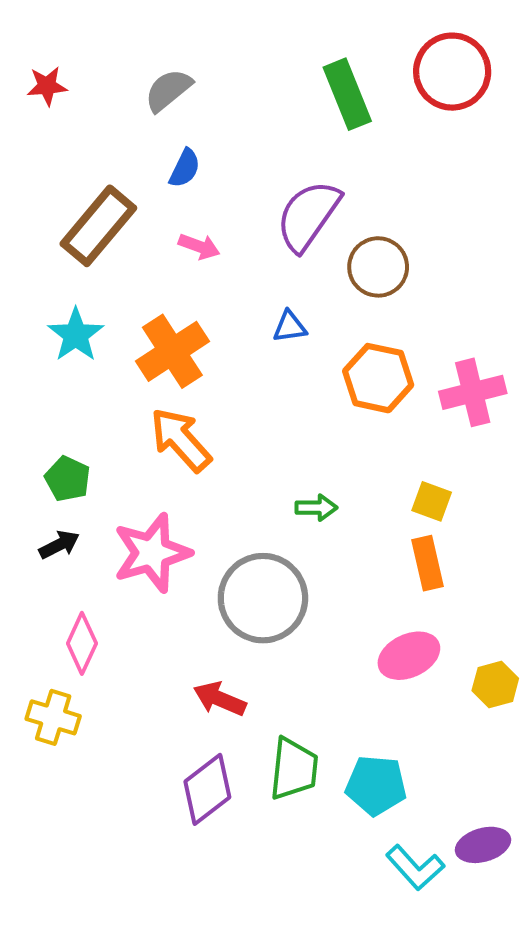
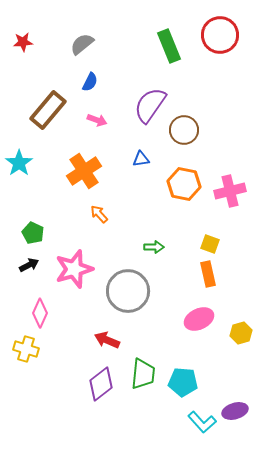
cyan star: (76, 335) -> (19, 163), moved
orange arrow: (181, 440) -> (99, 214), moved, size x0.6

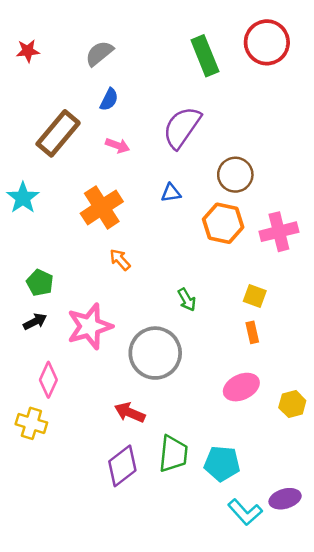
brown circle: (184, 130) -> (235, 175), moved
green arrow: (154, 247) -> (187, 300), turned 60
orange rectangle: (208, 274) -> (252, 332), size x0.7

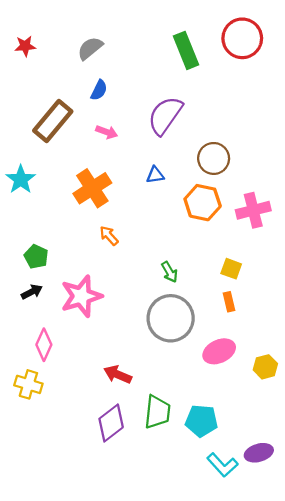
gray circle: (155, 353) -> (171, 318), moved

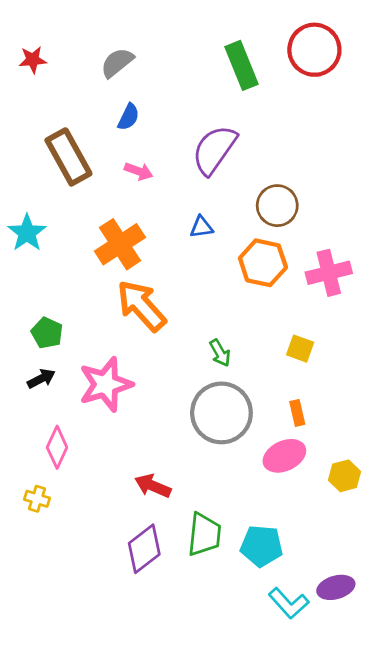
brown rectangle: (53, 121) -> (68, 157), turned -69
orange arrow: (109, 236) -> (141, 306), size x2.0
orange rectangle: (229, 302) -> (297, 413), moved
yellow cross: (28, 384) -> (37, 499), size x0.7

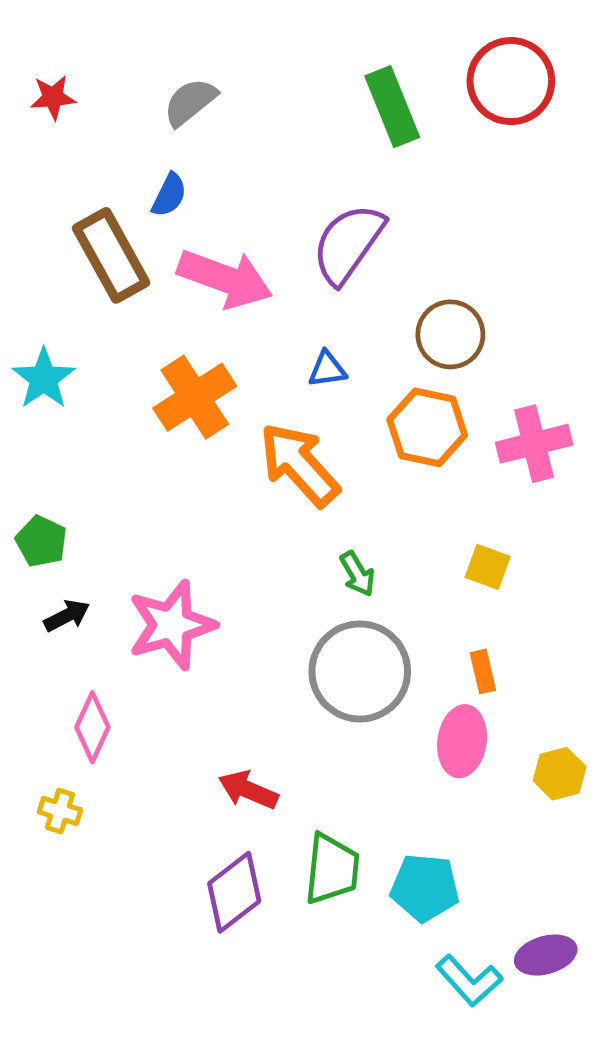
blue semicircle: (129, 117) -> (169, 195), moved
pink arrow: (139, 171) -> (225, 279), size x2.0
orange arrow: (141, 306) -> (299, 465), moved
green pentagon: (47, 333) -> (41, 541), moved
pink ellipse: (284, 456) -> (462, 741), turned -57

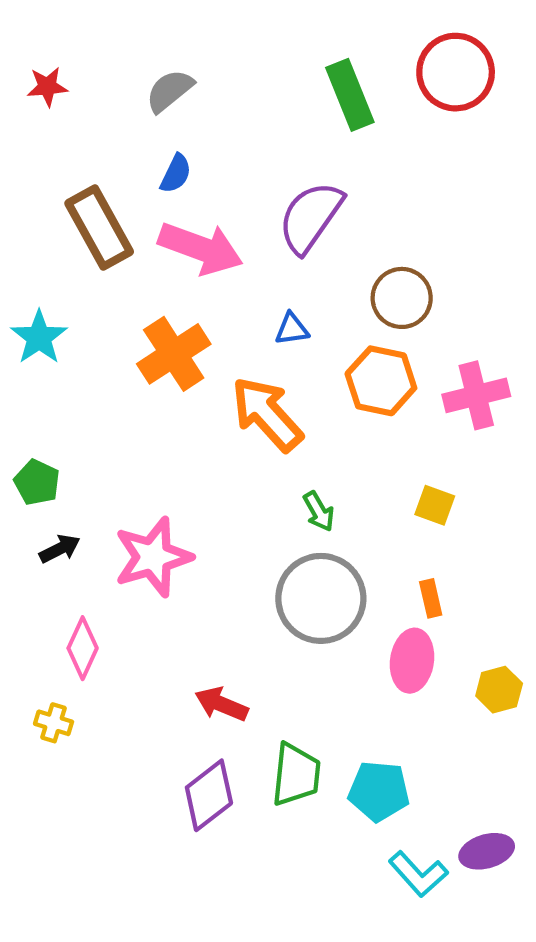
blue semicircle: (169, 195) -> (176, 174), moved

